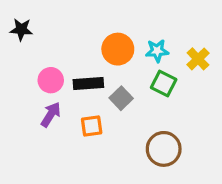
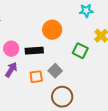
cyan star: (157, 51) -> (86, 11), moved
gray square: (121, 98) -> (55, 71), moved
brown circle: (164, 149) -> (62, 97), moved

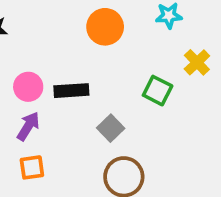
orange circle: (52, 30) -> (105, 27), moved
orange square: (36, 77) -> (32, 167), moved

